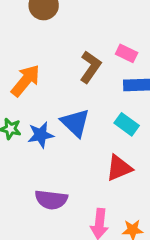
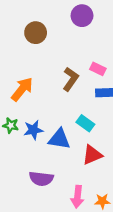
blue triangle: (75, 123) -> (59, 139), moved, turned -35
cyan rectangle: (127, 124) -> (85, 123), moved

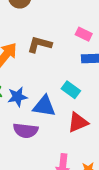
brown L-shape: (71, 79) -> (40, 44), moved, turned -110
purple semicircle: (41, 179) -> (26, 130), moved

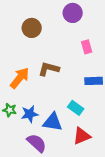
pink rectangle: (84, 34) -> (87, 47), moved, turned 48
purple semicircle: (26, 130) -> (37, 143), turned -145

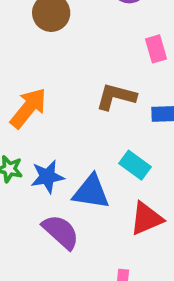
brown L-shape: (49, 69) -> (116, 97), moved

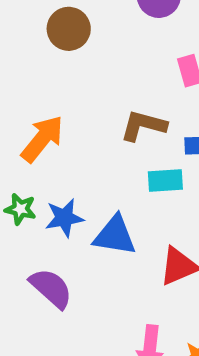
cyan rectangle: (135, 165) -> (165, 180), moved, turned -40
purple semicircle: (61, 232) -> (51, 288), moved

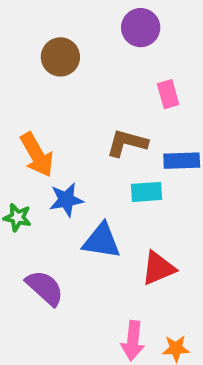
orange arrow: (42, 139) -> (37, 155), turned 111
blue star: (64, 218) -> (66, 200), moved

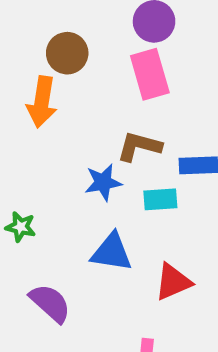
pink rectangle: (168, 94) -> (150, 74), moved, size x1.6
orange arrow: (37, 155) -> (42, 102), moved, turned 39
blue star: (66, 200) -> (103, 182), moved

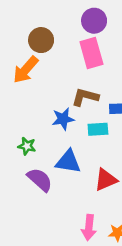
orange arrow: (42, 102) -> (26, 70), turned 32
green star: (21, 227) -> (27, 146), moved
purple semicircle: (50, 303) -> (40, 180), moved

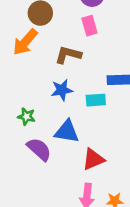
pink rectangle: (91, 53) -> (89, 26), size x0.7
brown L-shape: (85, 97) -> (68, 55), moved
red triangle: (106, 180) -> (93, 159), moved

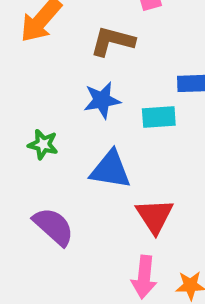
purple semicircle: (39, 149) -> (54, 227), moved
red triangle: (93, 159) -> (155, 216), turned -40

